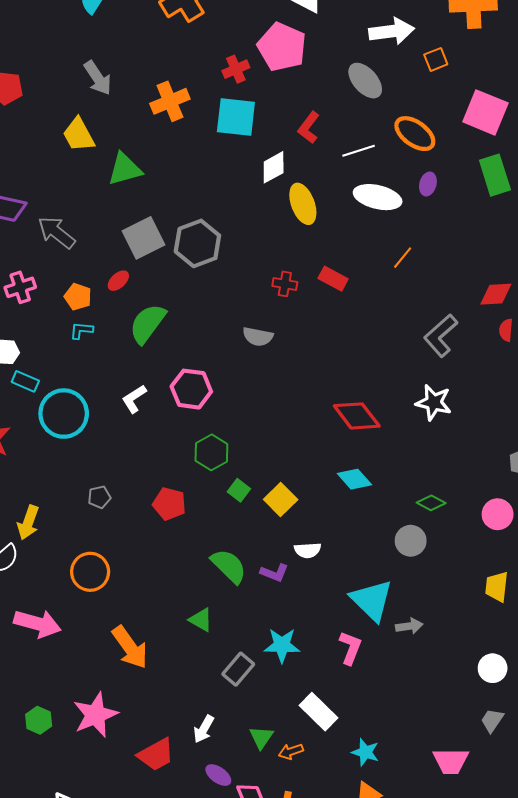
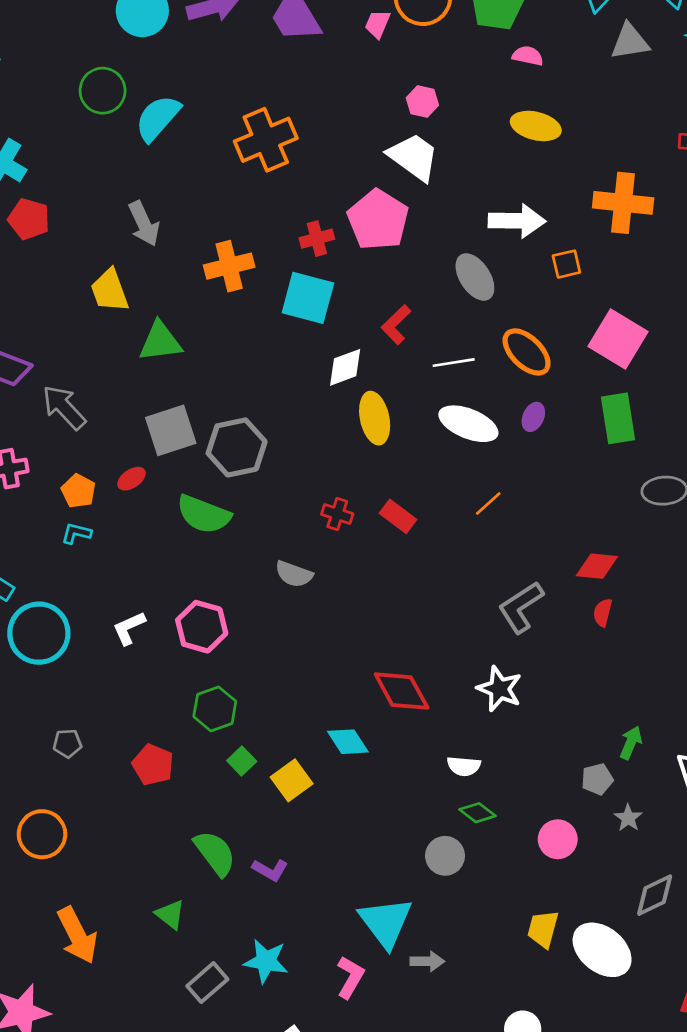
green semicircle: (147, 324) -> (204, 514), moved, turned -114
cyan diamond: (354, 479) -> (348, 742), moved
white semicircle: (308, 550) -> (464, 766), moved

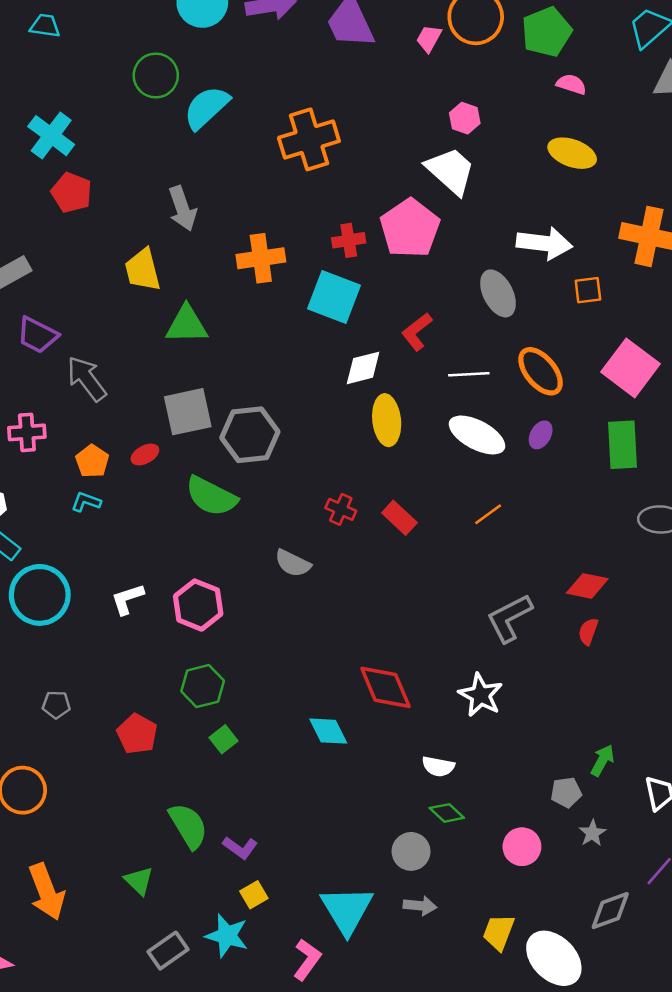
yellow square: (292, 780) -> (254, 895), moved, size x0.7
gray arrow: (427, 961) -> (420, 906), moved

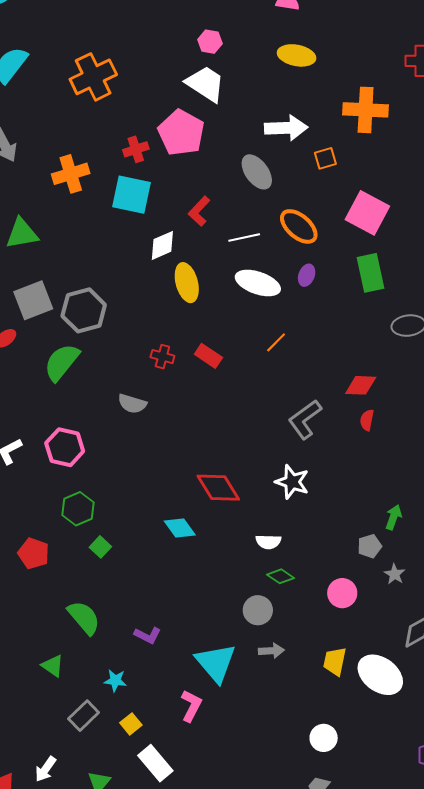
green semicircle: (211, 496) -> (62, 362), turned 111
purple L-shape: (240, 848) -> (148, 635), moved
yellow square: (254, 895) -> (131, 724), moved
cyan star: (227, 936) -> (115, 680), moved, size x0.7

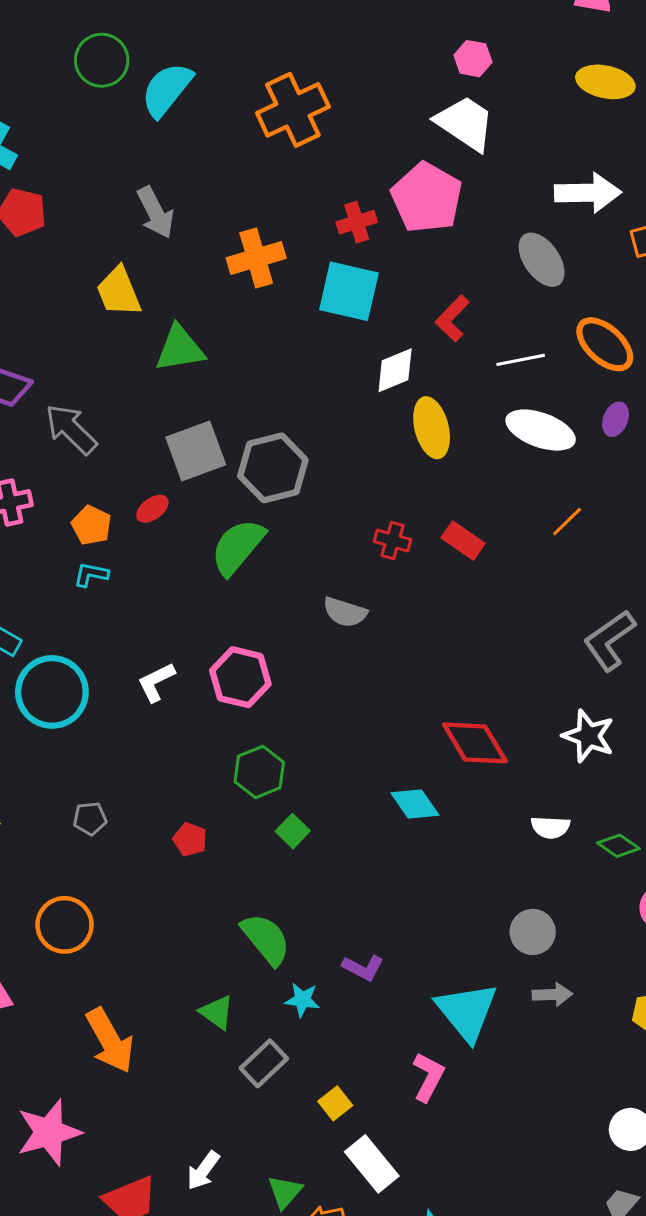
red pentagon: (34, 553) -> (190, 839), size x0.7
green diamond: (281, 576) -> (618, 846), moved
cyan star: (115, 680) -> (302, 1000), moved
gray rectangle: (84, 716) -> (264, 1063), moved

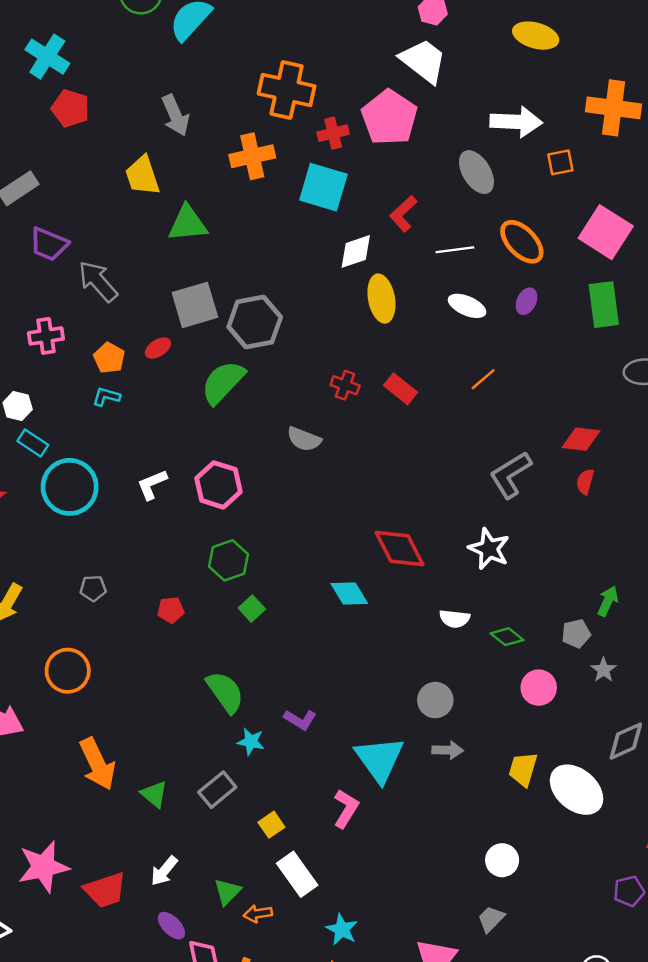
orange cross: (293, 110) -> (287, 90), moved, turned 34
white ellipse: (541, 430) -> (467, 306), size x0.7
red pentagon: (190, 839) -> (171, 610), turned -30
green triangle: (217, 1012) -> (154, 794), moved
pink star: (49, 1132) -> (43, 867), moved

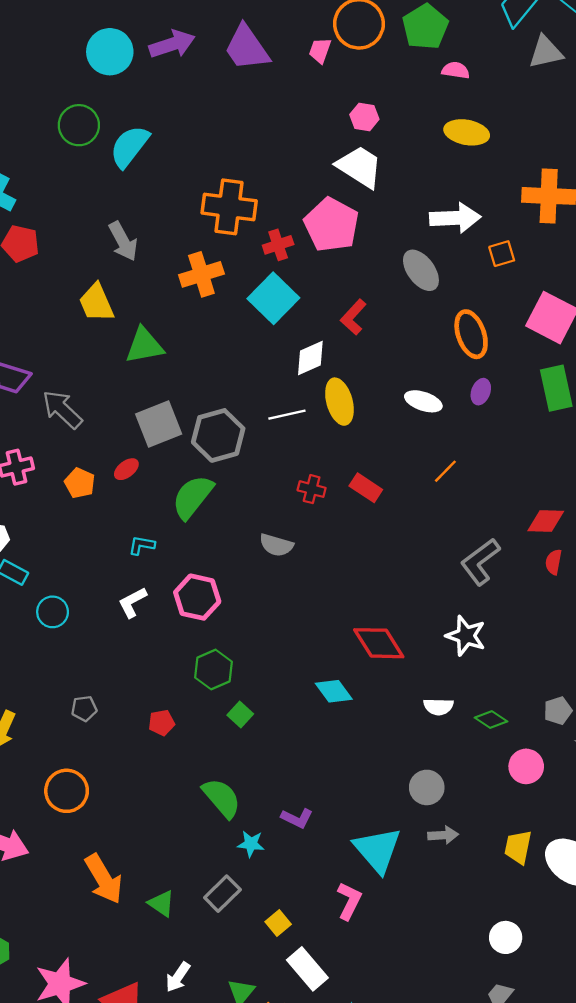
cyan square: (323, 187) -> (273, 298), turned 33
orange ellipse: (522, 242) -> (471, 334), turned 30
white line: (455, 250) -> (287, 415), moved
cyan L-shape: (106, 397) -> (142, 545), moved
cyan circle: (70, 487) -> (53, 612), size x0.6

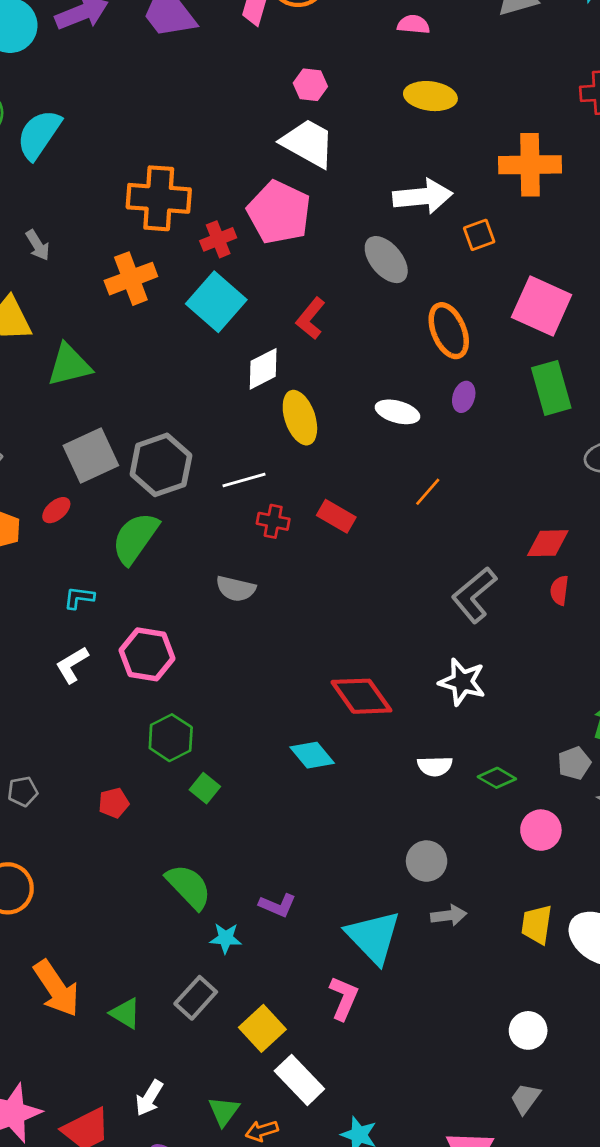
gray arrow: (123, 241) -> (38, 245), size x0.7
white line: (287, 415) -> (244, 480), moved
yellow square: (278, 923) -> (262, 1028), size x1.5

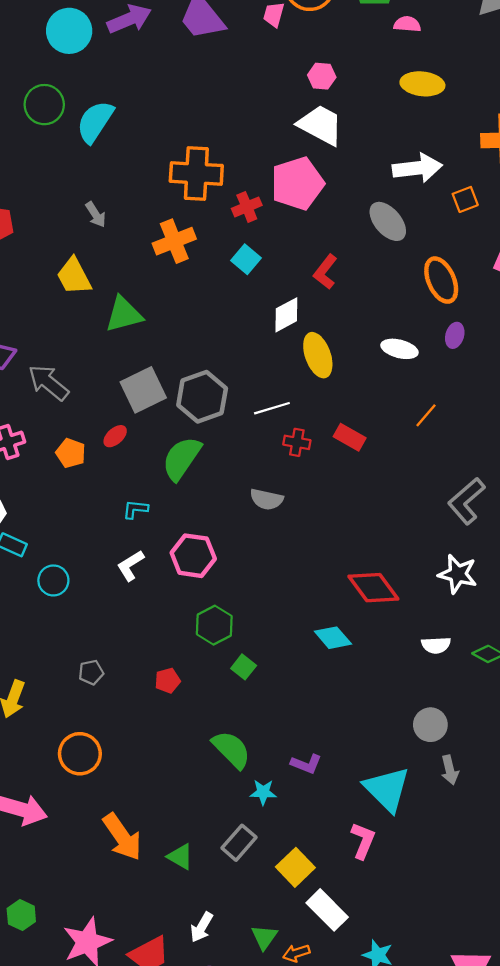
pink pentagon: (279, 212) -> (297, 183), turned 30
cyan square: (216, 302) -> (246, 259), size x0.6
gray arrow: (449, 915) -> (450, 770), turned 84

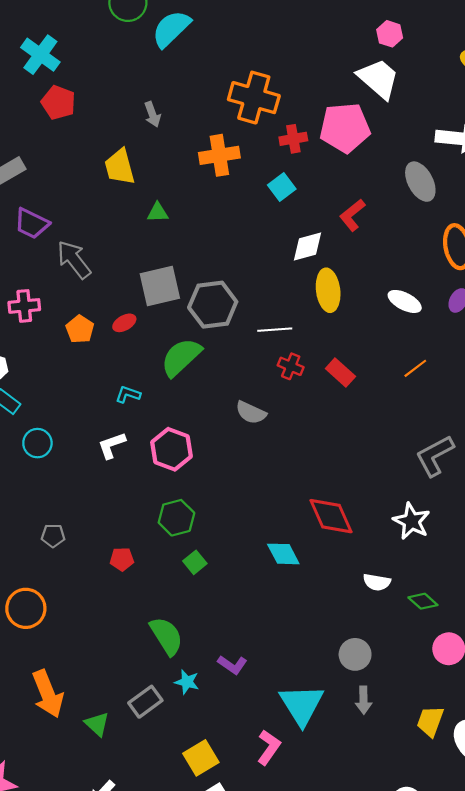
green triangle: (124, 314) -> (158, 212), size x0.6
gray rectangle: (239, 843) -> (145, 702), moved

